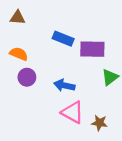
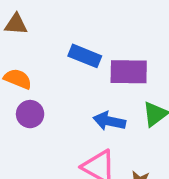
blue arrow: (64, 85) -> (109, 121), moved

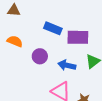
purple circle: (30, 114) -> (40, 56), moved

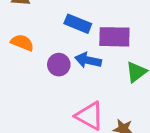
blue arrow: (67, 65) -> (88, 60), moved

